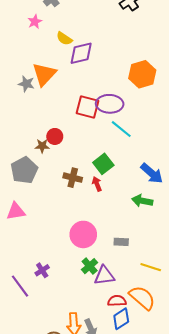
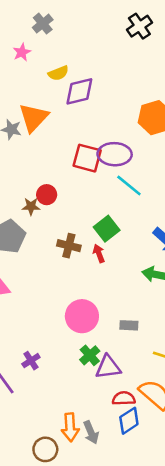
yellow semicircle: (64, 38) -> (58, 73), turned -56

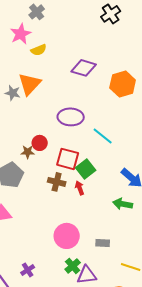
pink star: (22, 52) -> (21, 34), size x1.5
yellow semicircle: (58, 73) -> (39, 50), moved
purple diamond: (79, 91) -> (84, 68), moved, turned 30
purple ellipse: (115, 154) -> (71, 117), moved
red square: (87, 158) -> (68, 159), moved

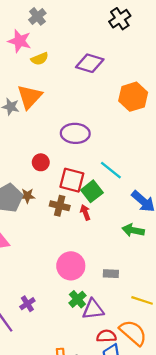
pink star: (21, 34) -> (20, 41), turned -30
purple diamond: (84, 68) -> (90, 63), moved
cyan line: (103, 136) -> (111, 170), moved
brown star: (28, 152) -> (27, 196), moved

